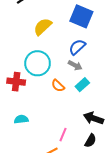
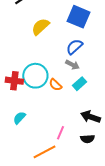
cyan circle: (38, 63) -> (35, 76), moved
cyan semicircle: (21, 119) -> (19, 118), turned -40
black semicircle: (90, 141) -> (87, 139), turned 56

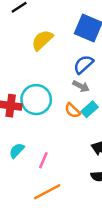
orange semicircle: (55, 85) -> (73, 110), moved
pink line: (60, 133) -> (43, 160), moved

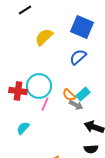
gray arrow: (81, 86) -> (76, 105), moved
pink line: (43, 160) -> (45, 104), moved

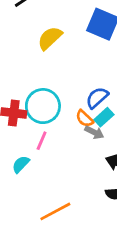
blue semicircle: (78, 57) -> (97, 98), moved
pink line: (45, 104) -> (42, 141), moved

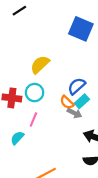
yellow semicircle: (50, 38) -> (40, 65), moved
cyan circle: (43, 106) -> (35, 93), size x0.7

